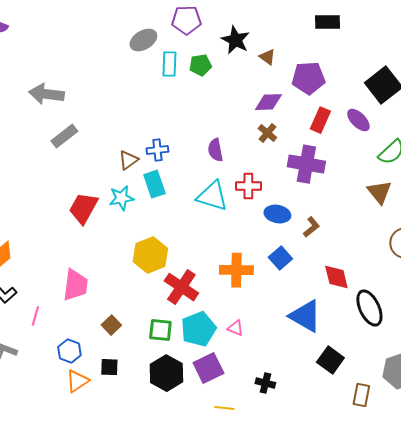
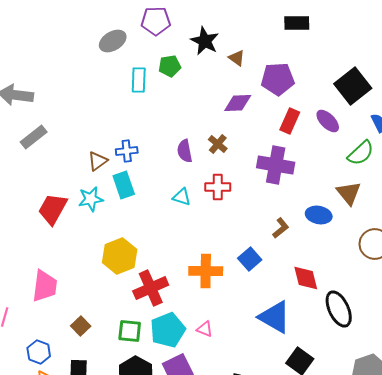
cyan rectangle: (169, 64) -> (139, 80), moved
brown cross: (267, 133) -> (218, 144), moved
cyan triangle: (212, 196) -> (182, 197), size x0.6
blue ellipse: (277, 214) -> (319, 215), moved
red cross: (181, 287) -> (151, 288), turned 32

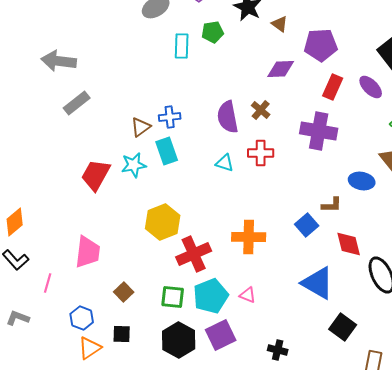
purple semicircle: (185, 151) -> (228, 117), size x1.4
brown L-shape: (281, 228) -> (332, 205), moved, turned 40
blue square: (250, 259) -> (307, 225), moved

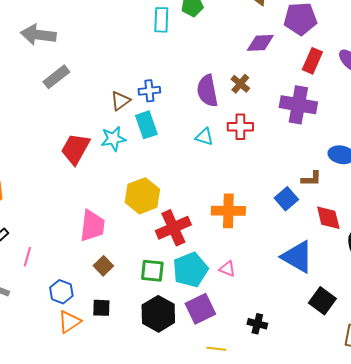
pink trapezoid: (88, 252) -> (92, 226), moved

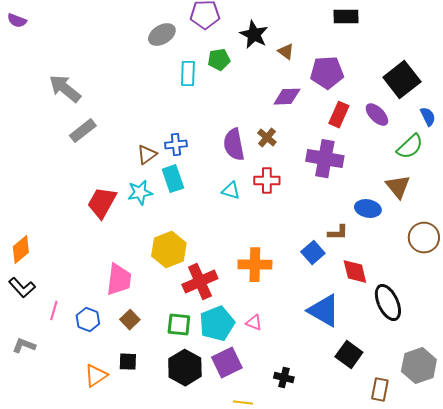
gray arrow: (38, 35) -> (65, 89), turned 32
blue hexagon: (61, 292) -> (88, 320), moved

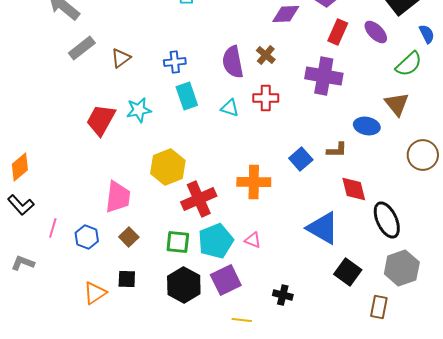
brown triangle: (147, 155) -> (121, 58), moved
cyan rectangle: (173, 179) -> (187, 96), moved
blue square: (313, 253) -> (301, 159), moved
gray hexagon: (419, 366) -> (402, 268), moved

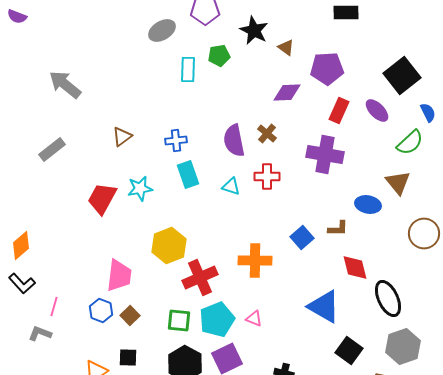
gray rectangle: (82, 48) -> (52, 150), moved
blue hexagon: (87, 237) -> (101, 310), moved
gray L-shape: (23, 263) -> (40, 334), moved

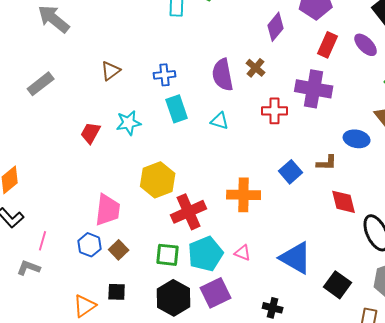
purple diamond: (287, 92) -> (276, 27), turned -48
red cross: (267, 176) -> (275, 111), moved
red trapezoid: (102, 198) -> (91, 133), size x0.7
blue triangle: (324, 306) -> (296, 258), moved

